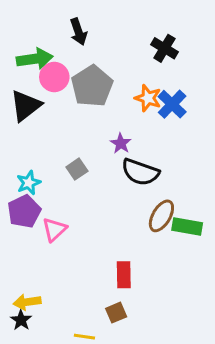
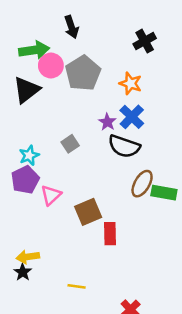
black cross: (164, 48) -> (145, 41), turned 30
blue cross: (172, 104) -> (132, 117), moved
brown square: (116, 313) -> (88, 212), moved, size x1.5

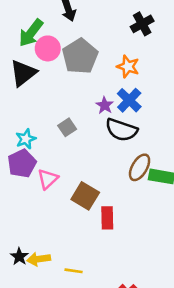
green arrow: (34, 50) -> (31, 33), turned 136
brown square: (88, 212) -> (85, 196), turned -36
yellow arrow: (28, 257) -> (39, 259), moved

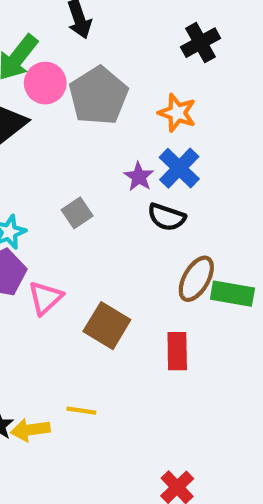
black semicircle: (121, 130) -> (166, 217), size x0.7
red rectangle: (107, 218) -> (177, 351), moved
yellow line: (74, 271) -> (81, 411), moved

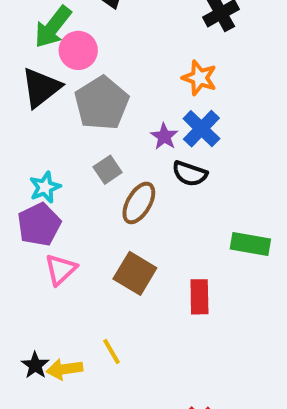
gray pentagon: (98, 96) -> (102, 103), moved
brown ellipse: (196, 279) -> (139, 203), moved
pink triangle: (45, 298) -> (61, 269), moved
yellow line: (81, 411) -> (111, 352), turned 52

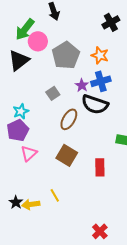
gray pentagon: (102, 103) -> (66, 55), moved
blue cross: (201, 129) -> (101, 81), turned 30
gray square: (108, 170) -> (53, 93), moved
black semicircle: (190, 174) -> (95, 104), size x1.5

